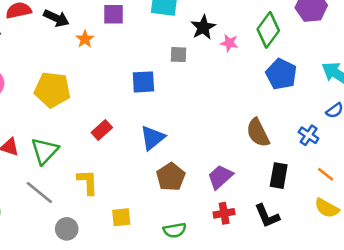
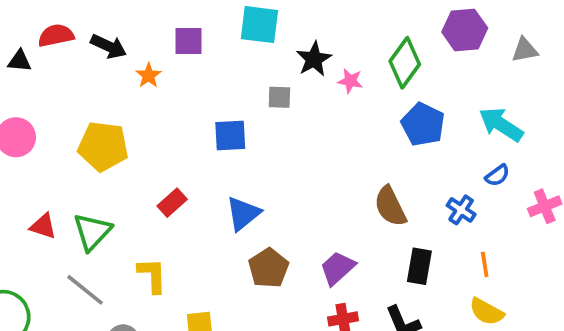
orange line: (326, 174) -> (485, 264), turned 42

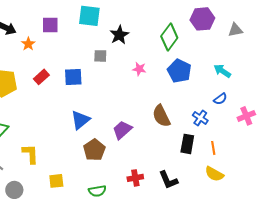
pink star: (350, 81) -> (139, 69), moved
cyan arrow: (501, 125) -> (222, 71), size x0.7
red rectangle: (172, 203) -> (41, 77), moved
black rectangle: (419, 266) -> (187, 144), moved
purple trapezoid: (338, 268) -> (122, 130), moved

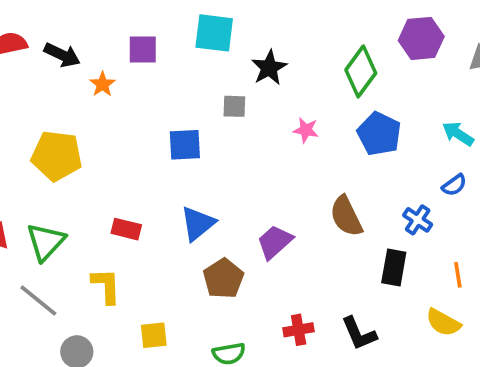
red rectangle: (41, 77) -> (126, 229), moved, turned 56
orange line: (213, 148) -> (458, 275), moved

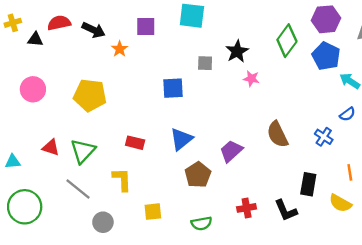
black star: (269, 68) -> (237, 51), moved
blue pentagon: (379, 134) -> (326, 56), moved
black rectangle: (394, 268) -> (308, 184), moved

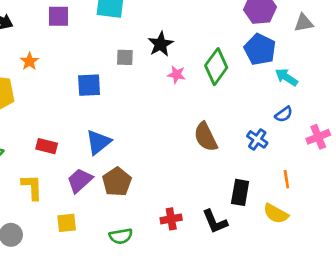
green diamond: (287, 41) -> (216, 67), moved
orange star: (120, 49) -> (29, 61), moved
purple trapezoid: (231, 151) -> (80, 181), moved

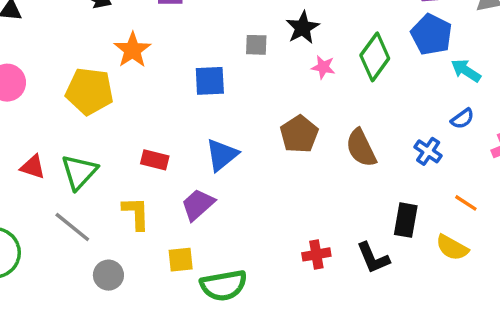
orange star: (29, 61) -> (132, 50), size x1.5
orange line: (286, 179) -> (466, 203), turned -48
brown pentagon: (117, 182) -> (299, 134), moved
green semicircle: (121, 236) -> (224, 285), moved, size x1.5

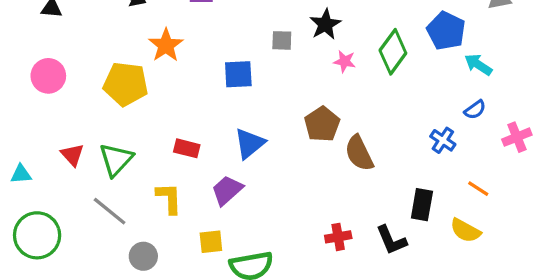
brown semicircle: (361, 148) -> (359, 153), moved
red triangle: (33, 167) -> (72, 155), turned 30

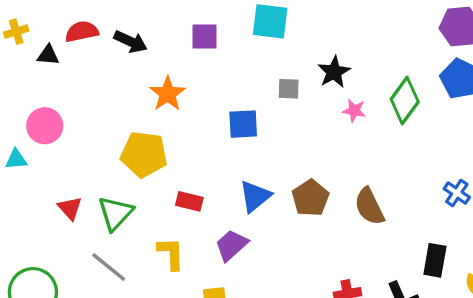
yellow pentagon: (126, 84) -> (144, 154), moved
brown pentagon: (322, 124) -> (310, 198), moved
cyan triangle: (21, 174) -> (16, 159), moved

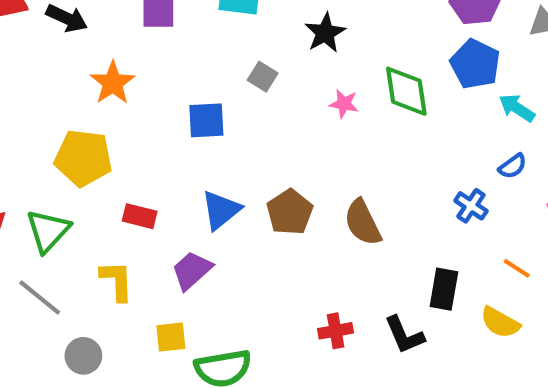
black star: (334, 72) -> (325, 33), moved
gray square: (289, 89) -> (263, 77), turned 30
green diamond: (405, 100) -> (406, 91), turned -45

